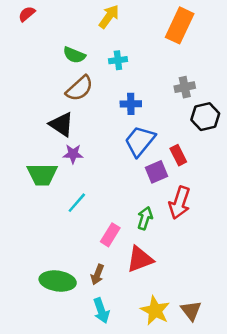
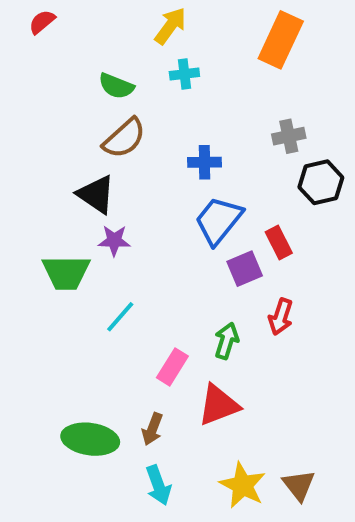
cyan cross: (118, 60) -> (184, 74), moved
red arrow: (180, 203) -> (281, 317), size x0.7

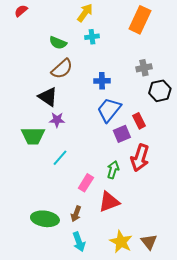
red arrow: (281, 317) -> (140, 158), size x1.5

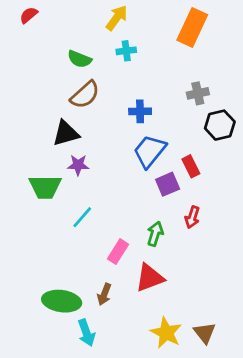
black triangle: (48, 97) -> (66, 133), turned -50
red arrow: (140, 158) -> (192, 217), size x0.6
cyan arrow: (79, 242) -> (86, 333), moved

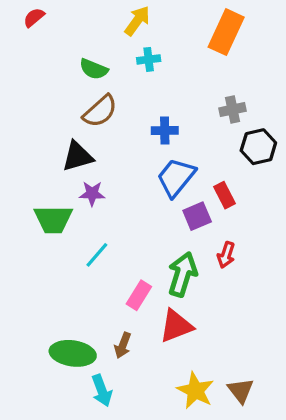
green arrow: (155, 234) -> (183, 274), size x1.5

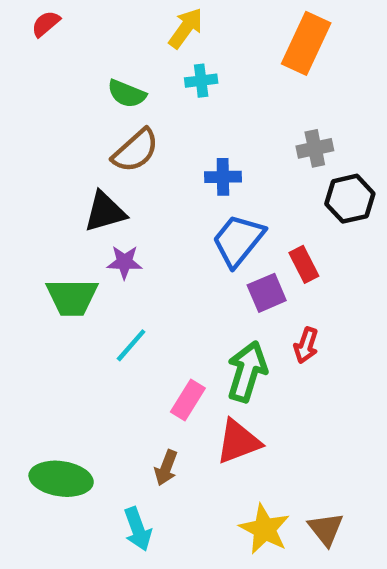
green ellipse: (73, 353) -> (61, 479), moved

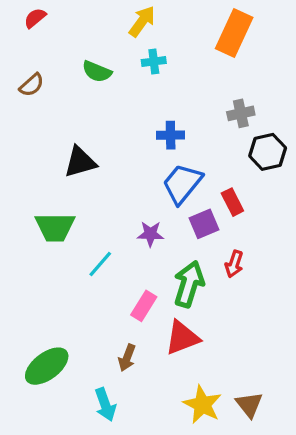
brown semicircle: (135, 151) -> (32, 85), moved, size x0.7
purple star: (124, 262) -> (150, 234), moved
green ellipse: (61, 479) -> (47, 366), turned -45

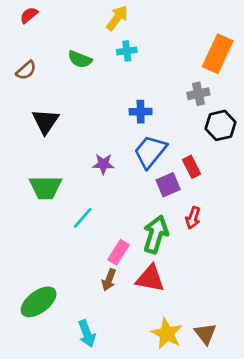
orange rectangle: (234, 33) -> (218, 54), moved
black triangle: (80, 162) -> (45, 121), moved, turned -40
purple star: (150, 234) -> (103, 164), moved
red triangle: (182, 338) -> (150, 278), turned 32
brown arrow: (127, 358) -> (109, 280), moved

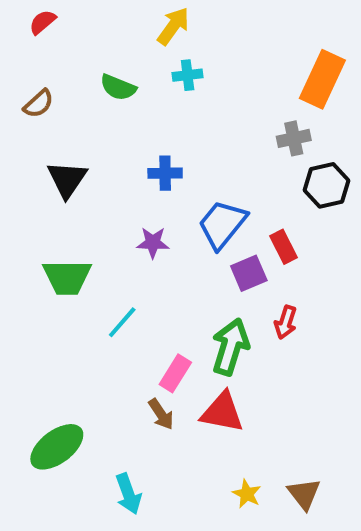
blue cross: (141, 112) -> (165, 173), moved
brown arrow: (109, 280) -> (161, 414), turned -55
yellow star: (167, 334) -> (247, 494), size x0.6

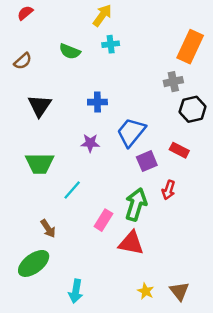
red rectangle: (284, 247) -> (179, 150), moved, turned -36
brown arrow: (161, 414) -> (48, 229), moved
cyan arrow: (128, 494) -> (76, 291), turned 30

